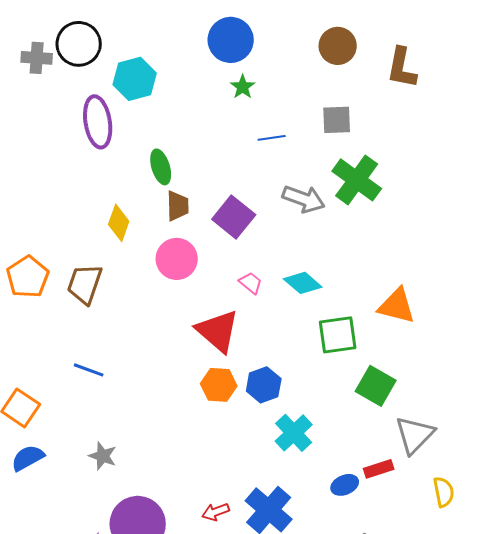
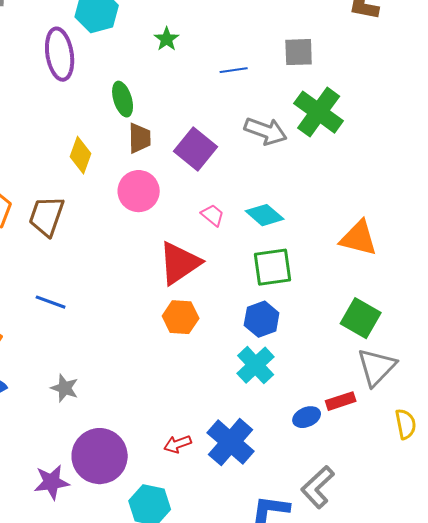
green star: (243, 87) -> (167, 39), moved
red triangle: (218, 331) -> (180, 263), turned 45
green square: (338, 335) -> (273, 267), moved
blue hexagon: (264, 385) -> (262, 319), moved
green square: (376, 386) -> (361, 318), moved

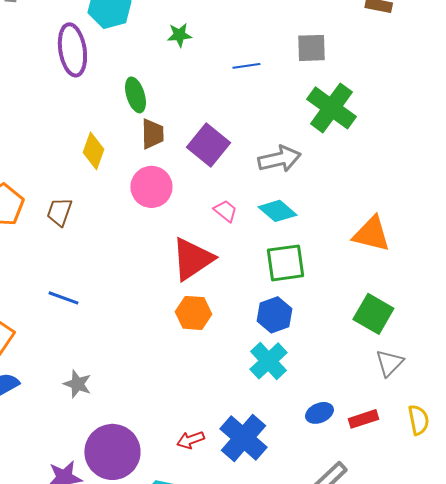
green star: (167, 39) -> (179, 35), turned 30
gray arrow: (266, 131) -> (279, 159), moved, turned -33
brown trapezoid: (47, 216) -> (59, 212), size x0.7
gray triangle: (377, 367) -> (389, 363), size x0.7
red rectangle: (341, 401) -> (363, 419), moved

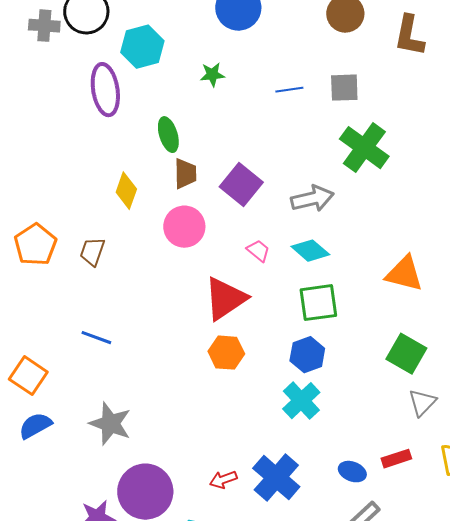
blue line: (246, 66) -> (289, 90), moved
gray star: (77, 384) -> (110, 424), size x1.5
blue ellipse: (319, 413) -> (352, 472), moved, turned 44

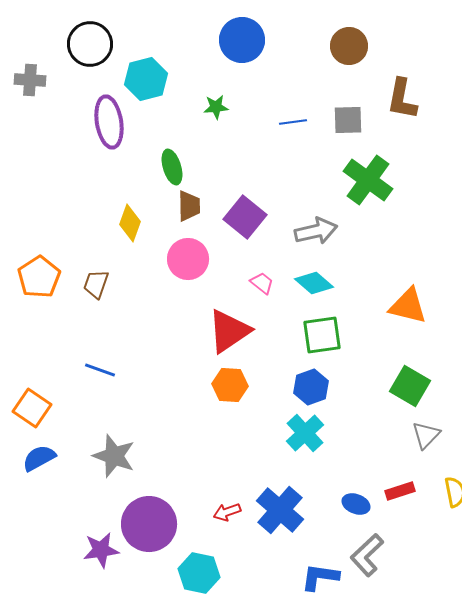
gray cross: (44, 26) -> (30, 80), moved
brown L-shape: (409, 36) -> (402, 99), moved

